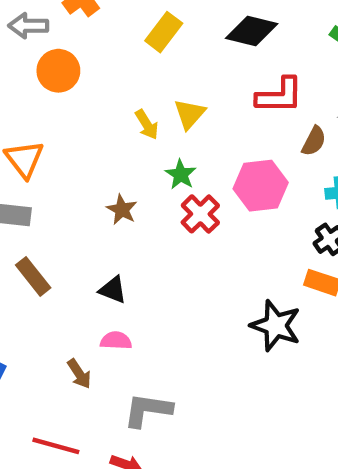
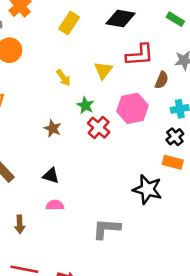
yellow triangle: (190, 114) -> (103, 70), moved
brown arrow: (79, 374) -> (20, 224), moved, turned 36
gray L-shape: (148, 410) -> (106, 229), moved

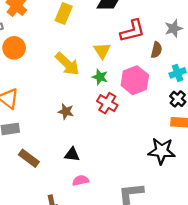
yellow arrow: (63, 78) -> (67, 64), size x1.6
green star: (85, 105) -> (100, 77), moved

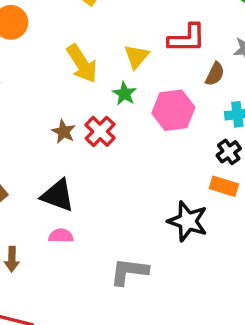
red cross: (107, 103) -> (100, 131), moved
black triangle: (72, 154) -> (58, 195), size x1.5

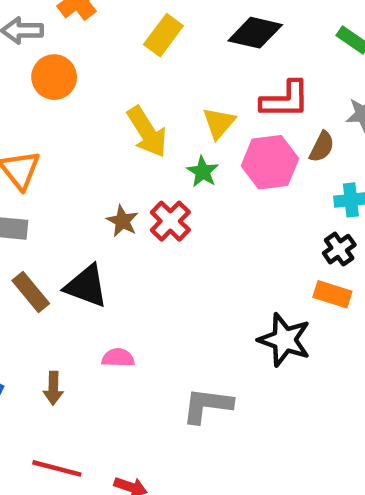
pink hexagon: (173, 110) -> (270, 162), moved
black triangle: (58, 195) -> (86, 286), moved

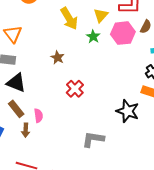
red cross: (170, 221) -> (75, 89), moved
black triangle: (86, 286) -> (16, 83), moved
brown rectangle: (31, 292) -> (16, 109), moved
pink semicircle: (118, 358) -> (38, 116), moved, turned 80

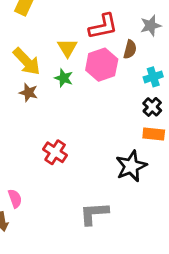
brown star: (57, 57) -> (29, 93), moved
black star: (128, 111) -> (131, 166), turned -30

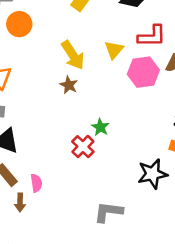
green star: (64, 78) -> (100, 127), moved

